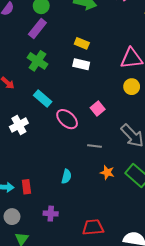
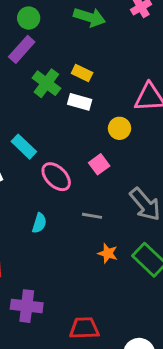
green cross: (37, 61) -> (46, 83), moved
yellow circle: (132, 87) -> (119, 128), moved
cyan semicircle: (66, 176) -> (39, 223), moved
purple cross: (51, 214) -> (27, 306), size x1.5

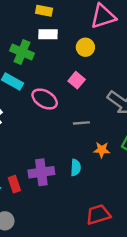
green cross: (46, 83) -> (22, 52), moved
cyan semicircle: (39, 223) -> (76, 168), moved
purple cross: (27, 306) -> (41, 172), moved

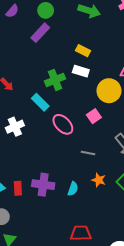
yellow circle: (85, 47) -> (109, 91), size x1.5
green cross: (22, 52) -> (55, 80), turned 30

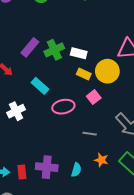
purple rectangle: (40, 33) -> (30, 47), moved
yellow rectangle: (83, 51) -> (84, 74), moved
green cross: (55, 80) -> (54, 50), moved
pink ellipse: (63, 124) -> (63, 107), turned -55

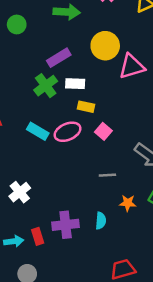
purple rectangle: (30, 47) -> (59, 58), moved, turned 30
yellow circle: (107, 71) -> (105, 46), moved
pink ellipse: (63, 107) -> (68, 132), moved
white cross: (16, 111) -> (20, 192), moved

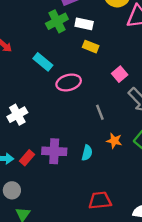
pink square: (103, 131) -> (120, 74), moved
pink ellipse: (68, 132) -> (69, 82), moved
gray line: (107, 175) -> (100, 112), turned 63
red rectangle: (38, 236) -> (27, 158), turned 49

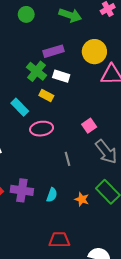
green cross: (57, 21) -> (37, 71), turned -30
yellow rectangle: (91, 47) -> (46, 95), moved
orange star: (114, 141) -> (82, 199), moved

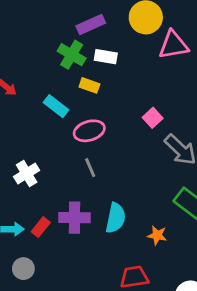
gray line: (68, 159) -> (90, 168), moved
cyan semicircle: (52, 195) -> (116, 218), size x1.5
orange star: (82, 199) -> (157, 235), moved

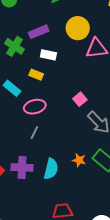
green cross: (72, 55) -> (15, 46), moved
gray line: (90, 168) -> (34, 133), turned 48
orange star: (157, 235) -> (79, 160), moved

